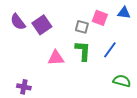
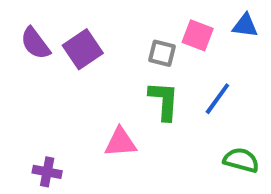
pink triangle: (56, 58) -> (120, 142), moved

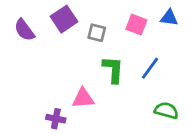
purple square: (83, 49) -> (64, 19), moved
gray square: (162, 53) -> (97, 33), moved
purple cross: (47, 172) -> (56, 119), moved

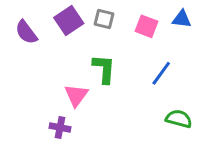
gray square: (97, 33) -> (104, 19), moved
green L-shape: (113, 70) -> (104, 69), moved
pink triangle: (83, 98) -> (76, 95), moved, turned -50

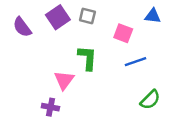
pink square: (147, 26) -> (123, 33), moved
blue line: (161, 73) -> (135, 62), turned 35
green semicircle: (179, 119) -> (150, 100), turned 120

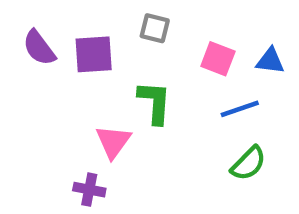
blue triangle: (153, 16) -> (270, 61), moved
purple square: (58, 17) -> (94, 54), moved, turned 30
green semicircle: (150, 100) -> (248, 163), moved

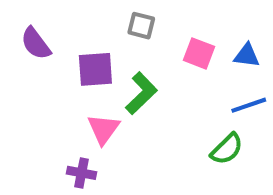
purple square: (94, 54) -> (95, 69), moved
green L-shape: (155, 102) -> (141, 93), turned 42
blue line: (240, 109) -> (249, 105), moved

